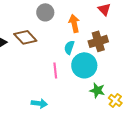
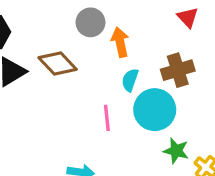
orange arrow: (74, 23) -> (120, 42), moved

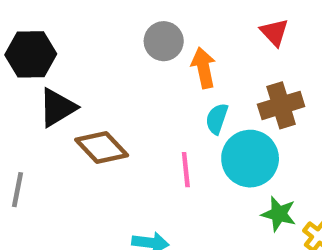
red triangle: (188, 17) -> (274, 32), moved
brown diamond: (58, 64) -> (102, 147), moved

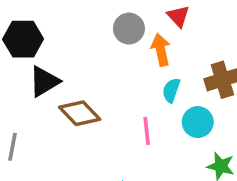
red triangle: (274, 32) -> (178, 16), moved
cyan circle: (250, 159) -> (198, 122), size x0.7

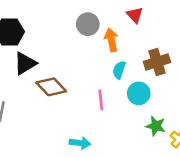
red triangle: (178, 16) -> (135, 15), moved

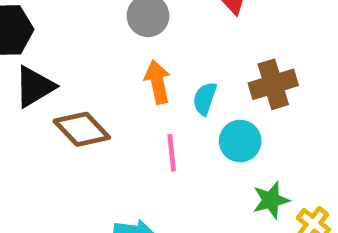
orange arrow: (111, 40) -> (157, 82), moved
green star: (156, 126) -> (271, 200), turned -30

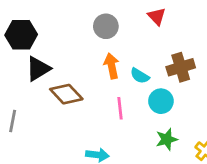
cyan semicircle: (205, 98) -> (140, 76), turned -78
green star: (271, 200) -> (167, 139), moved

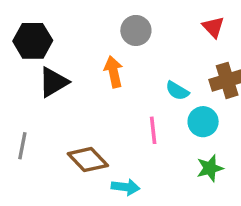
red triangle: (157, 16) -> (213, 27), moved
orange arrow: (112, 66) -> (114, 72), moved
brown diamond: (66, 94) -> (88, 160), moved

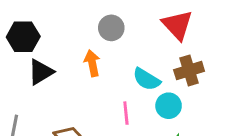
red triangle: (213, 27) -> (177, 25), size x1.6
cyan semicircle: (177, 91) -> (147, 79), size x1.4

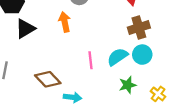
cyan semicircle: (147, 79) -> (118, 57), moved, turned 115
cyan circle: (169, 106) -> (142, 55), moved

